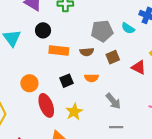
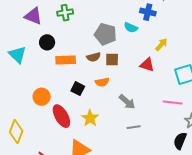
gray pentagon: (102, 31) -> (105, 34), turned 30
brown square: (113, 57) -> (112, 59), moved, turned 32
black square: (66, 81) -> (78, 89), turned -32

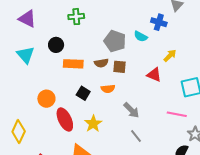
purple triangle: (33, 16) -> (27, 19), moved
gray line: (134, 127) -> (136, 136), turned 56

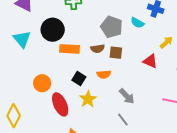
black circle: (56, 45) -> (53, 30), size x1.5
yellow star: (93, 124) -> (88, 99), moved
gray line: (136, 136) -> (123, 119), moved

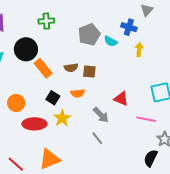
gray pentagon: (112, 27) -> (89, 34), moved, turned 30
yellow arrow: (166, 42) -> (139, 50), moved, turned -40
orange rectangle: (70, 49) -> (43, 68), turned 48
red triangle: (150, 61) -> (121, 99), moved
red ellipse: (60, 104) -> (34, 124), turned -65

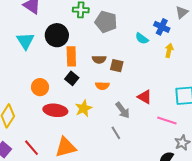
gray pentagon: (89, 34) -> (106, 22), moved, turned 30
orange rectangle: (43, 68) -> (71, 56), turned 30
black square: (53, 98) -> (72, 78), moved

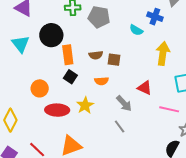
yellow arrow: (169, 50) -> (163, 53), moved, size x1.6

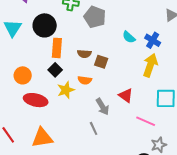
blue cross: (155, 17) -> (153, 40), moved
yellow star: (85, 105) -> (66, 90), moved

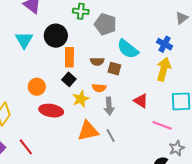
cyan semicircle: (129, 37) -> (128, 49), moved, size x1.6
gray arrow: (102, 107) -> (109, 106), moved, turned 30
orange triangle: (42, 138) -> (88, 131), moved

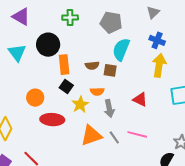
gray triangle: (182, 18) -> (153, 12), moved
gray pentagon: (105, 24) -> (111, 22), moved
cyan semicircle: (128, 49) -> (121, 49), turned 80
pink line: (162, 125) -> (137, 134), moved

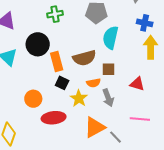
brown semicircle: (92, 65) -> (84, 58), size x1.6
brown square: (110, 70) -> (109, 69), moved
gray line: (114, 137) -> (115, 137), moved

